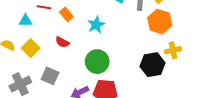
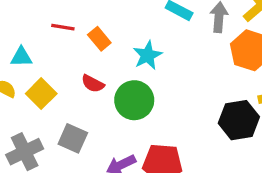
cyan triangle: (25, 21) -> (21, 57), moved
green circle: (97, 62) -> (134, 100), moved

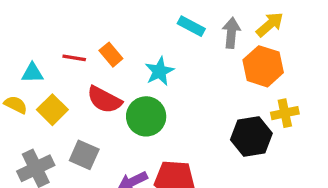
red line: (63, 27) -> (74, 58), moved
red semicircle: (93, 84) -> (104, 100), size x1.5

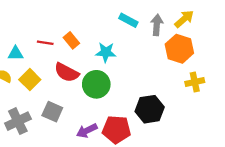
cyan star: (159, 71) -> (106, 52), turned 30
black hexagon: (251, 136) -> (150, 109), moved

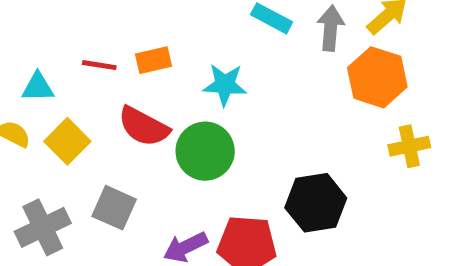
orange rectangle: (71, 40) -> (153, 60), turned -63

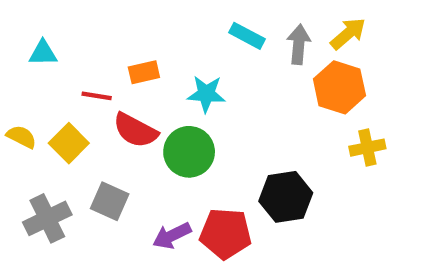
red line: (99, 65) -> (97, 96), moved
cyan triangle: (38, 87) -> (43, 53), moved

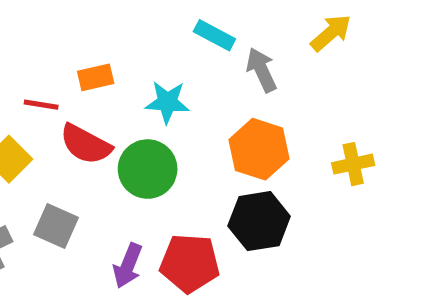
gray arrow: (299, 44) -> (262, 70), moved, turned -30
orange hexagon: (339, 87) -> (259, 149), moved
purple arrow: (172, 236) -> (128, 266), turned -42

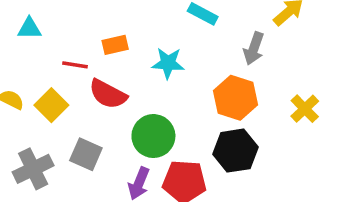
gray arrow: (262, 70) -> (254, 49), moved, turned -136
yellow cross: (353, 164) -> (305, 109), turned -32
green circle: (148, 169) -> (153, 136), moved

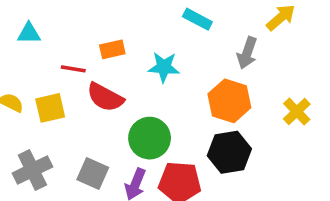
yellow square: (51, 105) -> (50, 108), turned 32
gray square: (86, 154) -> (93, 174), moved

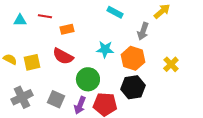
cyan star: (164, 67) -> (105, 49), moved
red line: (73, 69) -> (45, 16), moved

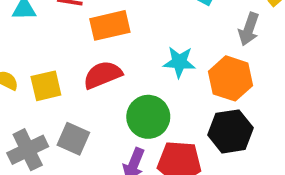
orange rectangle: (67, 29) -> (110, 25), size x1.5
red semicircle: (63, 56) -> (103, 75), turned 130
gray square: (56, 99) -> (73, 139), moved

